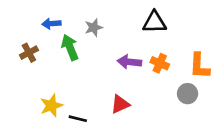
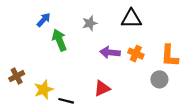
blue arrow: (51, 24) -> (44, 20), turned 136
gray star: (94, 28) -> (90, 23), moved
brown cross: (29, 53) -> (17, 76), moved

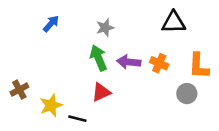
black triangle: (131, 19) -> (174, 22), moved
green arrow: (59, 40) -> (98, 58), moved
red triangle: (102, 88) -> (101, 92), moved

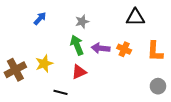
brown cross: (19, 90) -> (15, 70), size x1.5
gray circle: (187, 94) -> (158, 86), moved
yellow star: (51, 105) -> (44, 64), moved

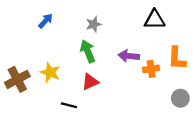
purple arrow: (101, 48) -> (129, 56), moved
orange cross: (124, 49) -> (151, 69), moved, turned -32
yellow star: (44, 64) -> (50, 72), turned -30

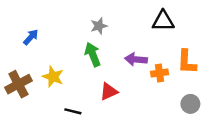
blue arrow: (45, 21) -> (31, 37), moved
red triangle: (90, 82) -> (109, 92), moved

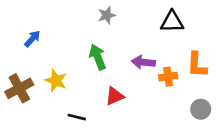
gray star: (99, 26) -> (107, 15), moved

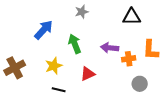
blue arrow: (32, 39) -> (44, 30), moved, size x1.5
yellow star: (56, 81) -> (54, 66), moved, turned 30
gray circle: (201, 109) -> (140, 84), moved

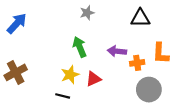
blue arrow: (44, 30) -> (17, 23), moved
yellow star: (54, 66) -> (70, 75), moved
gray circle: (140, 84) -> (149, 90), size x1.5

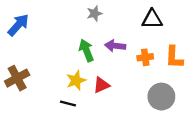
purple arrow: (117, 51) -> (115, 46), moved
orange cross: (137, 63) -> (145, 57), moved

